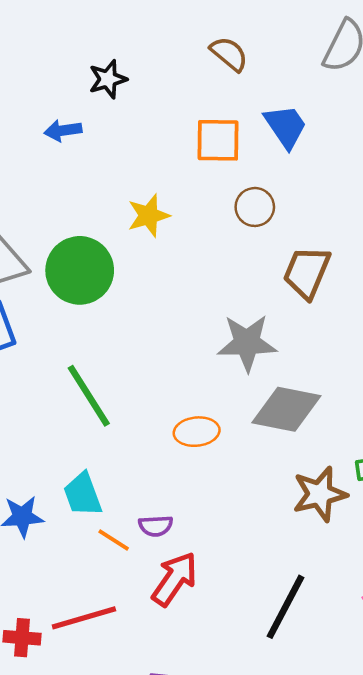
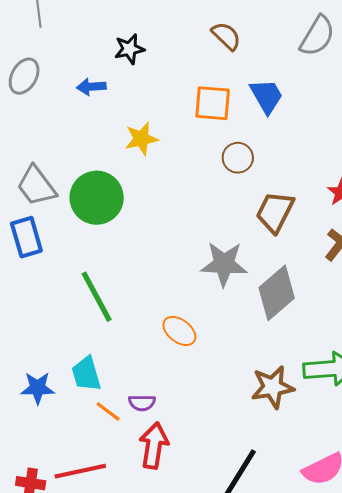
yellow star: (149, 216) -> (141, 139), moved
gray diamond: (286, 409) -> (277, 293), moved, turned -56
orange ellipse: (197, 432) -> (179, 331), turned 40
red arrow: (175, 579) -> (154, 446), turned -30

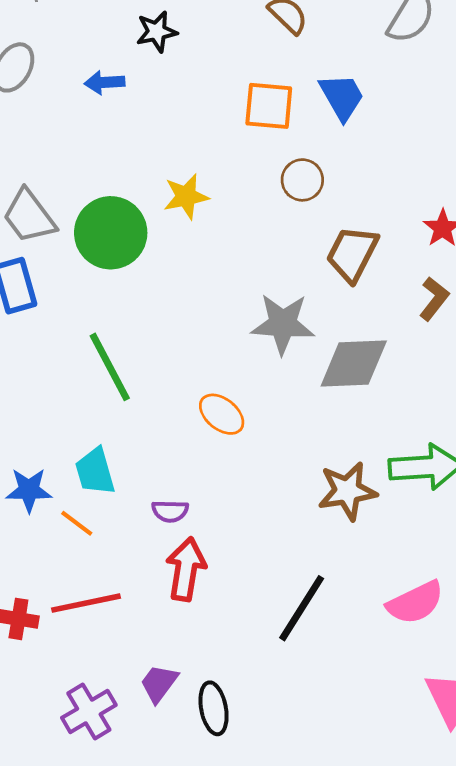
yellow star: (141, 139) -> (186, 196), moved
gray diamond: (277, 293) -> (354, 364), turned 38
orange line: (108, 411) -> (77, 523), moved

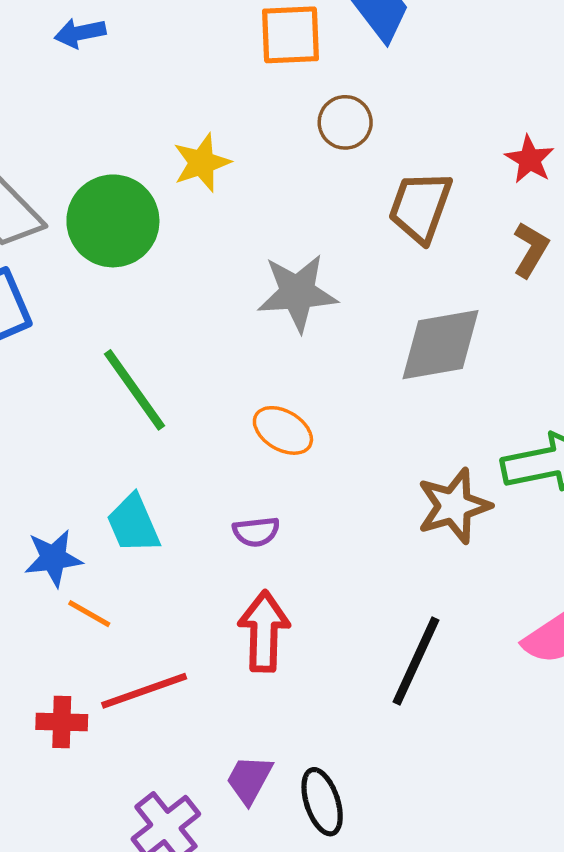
gray star: (283, 324) -> (297, 293), moved
purple semicircle: (170, 511) -> (256, 532), moved
orange line: (77, 523) -> (89, 614), moved

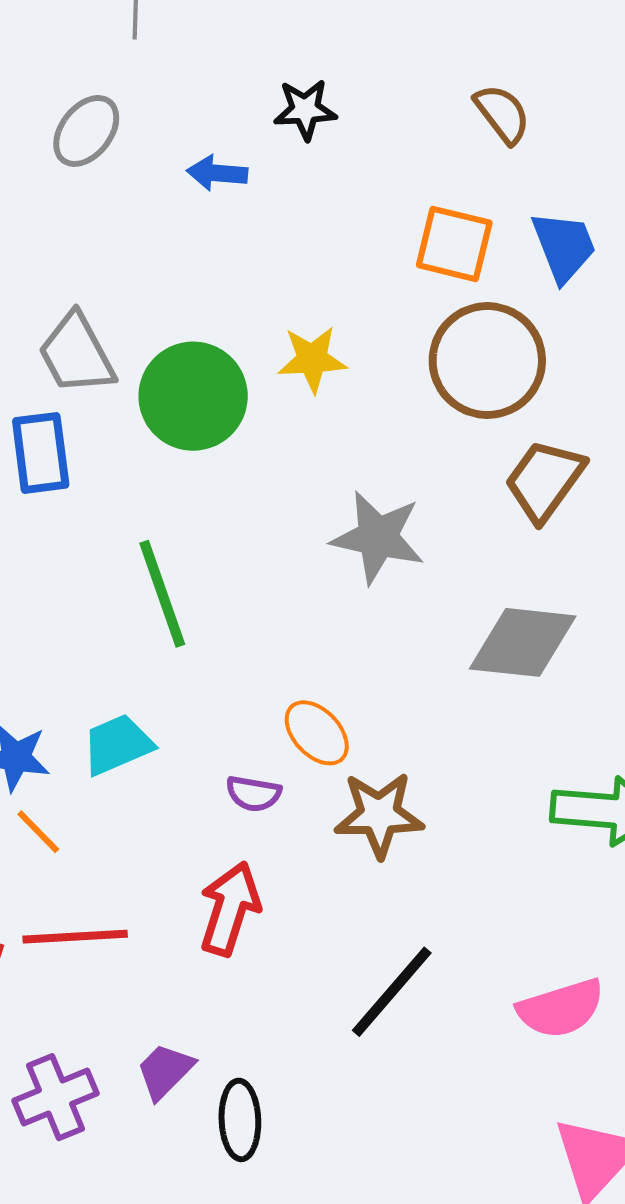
brown circle: (345, 122) -> (487, 360), size x1.8
orange ellipse: (283, 430) -> (317, 733), moved
brown star: (454, 506) -> (379, 815), moved
cyan trapezoid: (133, 524) -> (117, 745), turned 74

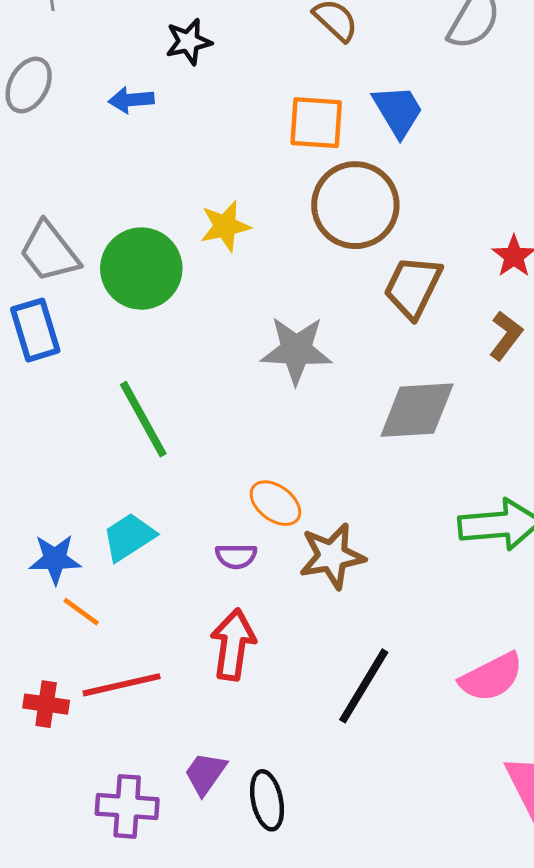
purple cross: (55, 1097) -> (127, 806), turned 36

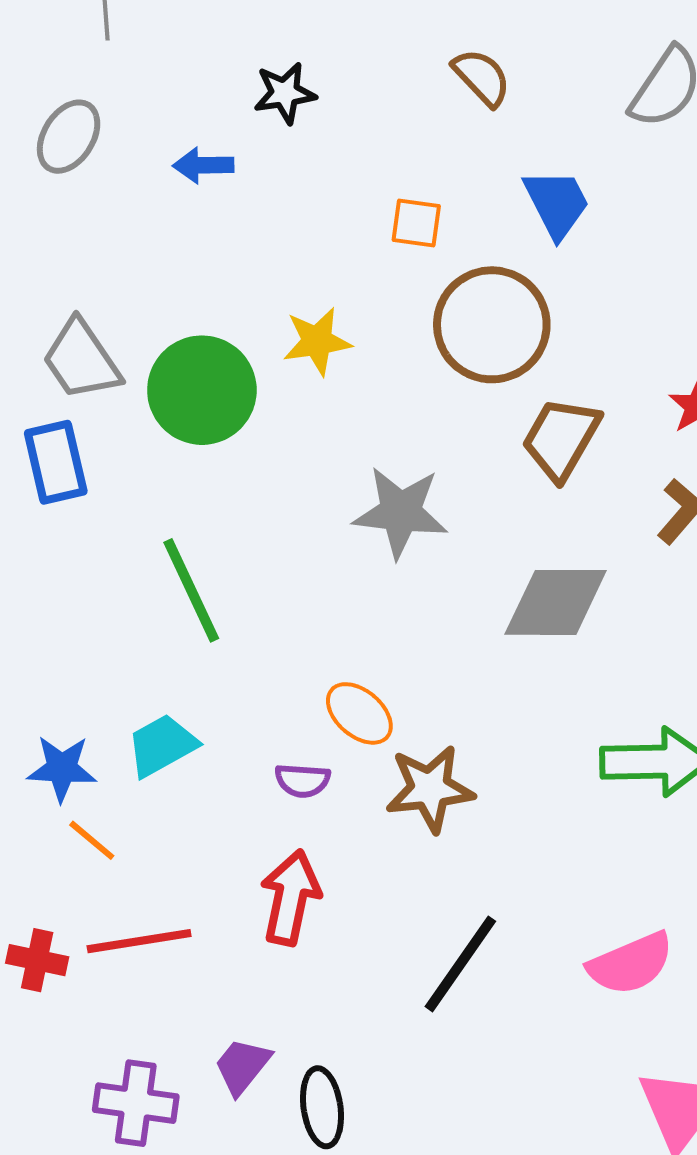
orange square: (316, 123) -> (416, 223), moved, size x0.7

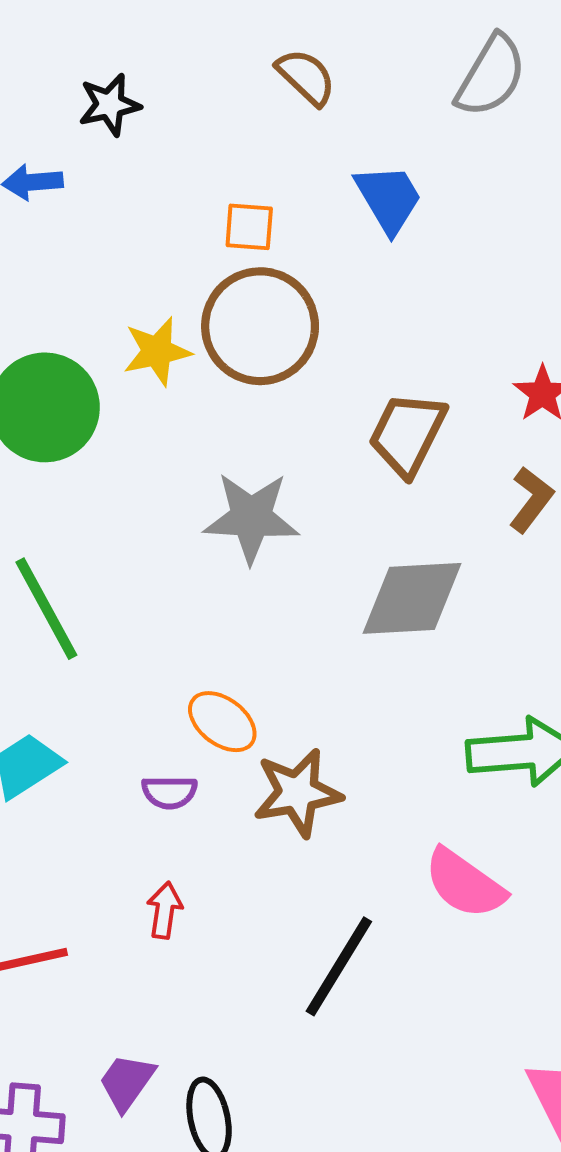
brown circle: (492, 325) -> (260, 326), moved
red arrow: (290, 898) -> (165, 910), size x0.6
pink semicircle: (631, 964) -> (465, 884), moved, turned 62

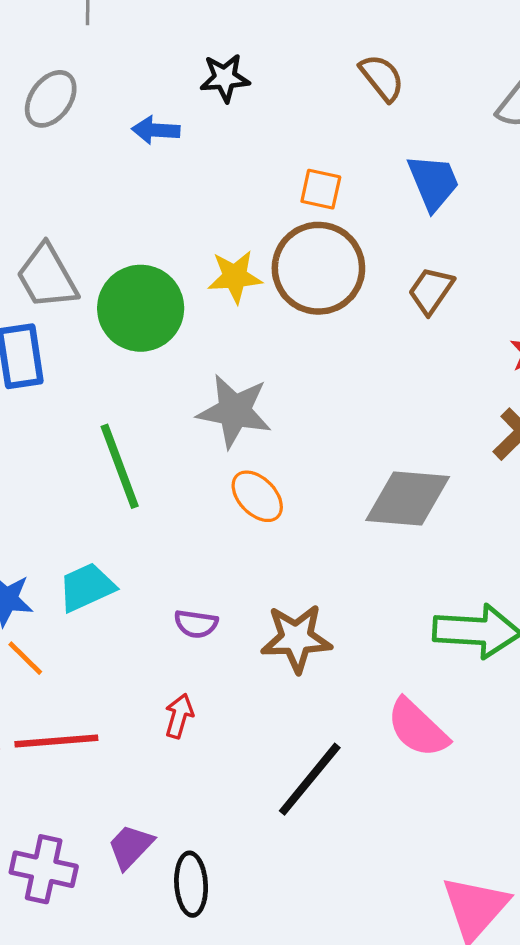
brown trapezoid: (407, 434) -> (431, 291), moved, size x0.7
gray star: (251, 518) -> (234, 411), moved
orange ellipse: (222, 722) -> (257, 496), moved

